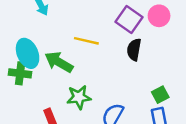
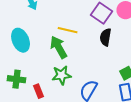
green arrow: (59, 62) -> (59, 47), moved, turned 30
green cross: (20, 73) -> (17, 79), moved

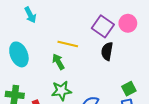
green arrow: (59, 47) -> (58, 62), size x0.7

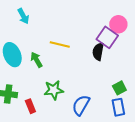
purple square: (103, 26) -> (107, 37), moved
green arrow: (58, 62) -> (36, 60), moved

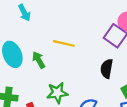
black semicircle: (98, 52) -> (107, 69), moved

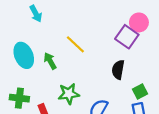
yellow line: (64, 43) -> (75, 44), turned 30

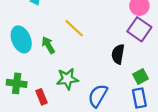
purple square: (127, 37) -> (139, 29), moved

